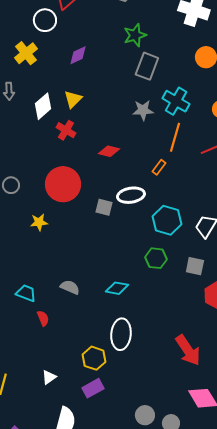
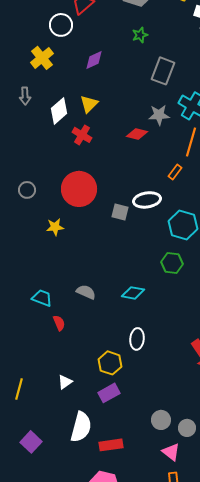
green star: (135, 35) -> (140, 35), moved, size x0.7
red diamond: (109, 151) -> (137, 134), moved
white ellipse: (121, 334) -> (137, 339), size x0.7

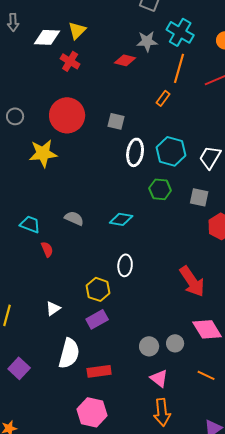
white diamond: (59, 111) -> (47, 37), turned 44
white ellipse: (147, 200) -> (135, 152), moved, turned -72
gray square: (120, 212) -> (116, 121), moved
yellow star: (55, 227) -> (43, 153), size x1.6
gray circle: (187, 428) -> (175, 343), moved

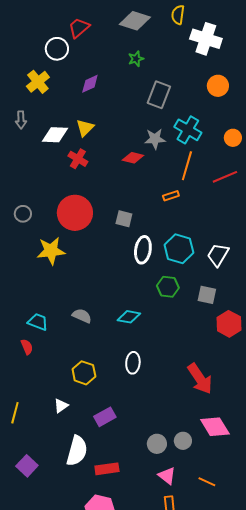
orange rectangle: (163, 98) -> (171, 196), turned 35
red semicircle: (47, 249) -> (27, 347), moved
yellow hexagon: (98, 289) -> (84, 373), moved
orange line: (206, 375) -> (207, 482), moved

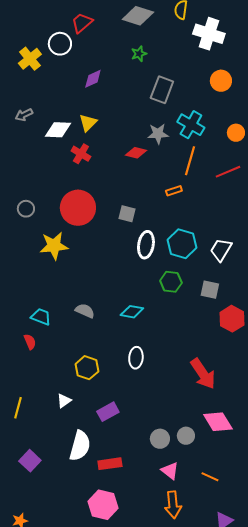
yellow cross: (38, 82) -> (30, 59), moved
gray arrow: (21, 120) -> (24, 115), turned 66

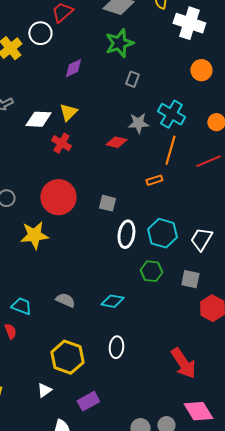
green star: (139, 54) -> (119, 43), size x1.8
gray rectangle: (162, 90) -> (132, 79), moved, size x0.6
yellow hexagon: (87, 368) -> (67, 357), size x1.4

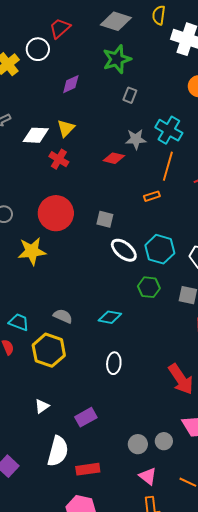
white ellipse: (126, 234) -> (124, 250), turned -60
yellow hexagon: (67, 357) -> (49, 350), moved

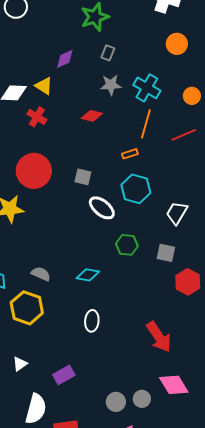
purple diamond: (71, 84) -> (65, 59), moved
yellow triangle: (66, 128) -> (44, 86), turned -42
gray star: (136, 139) -> (111, 85), moved
cyan hexagon: (160, 249) -> (136, 189), moved

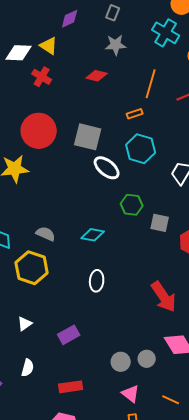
cyan cross: (147, 88) -> (166, 33), moved
gray square: (83, 177) -> (88, 137), size x1.6
gray square: (166, 253) -> (160, 223), moved
white semicircle: (36, 409) -> (28, 368), moved, size x0.6

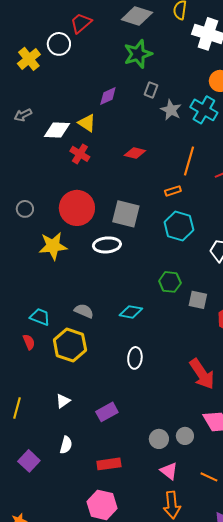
gray star: (116, 45) -> (171, 110), moved, turned 30
white ellipse: (107, 168) -> (107, 245), moved, turned -44

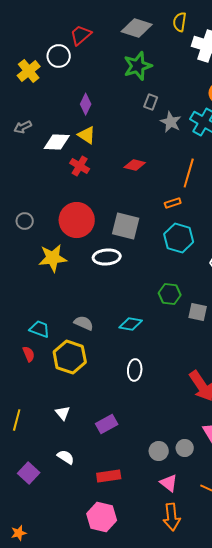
purple diamond: (108, 96) -> (86, 104), moved, turned -40
white triangle: (63, 401) -> (63, 413), turned -35
white semicircle: (66, 445) -> (66, 457), turned -72

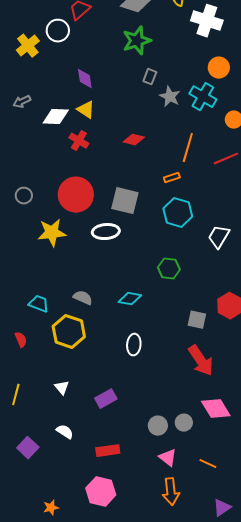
purple diamond: (86, 104) -> (85, 79), turned -35
gray square: (198, 312) -> (197, 320), moved
red semicircle: (29, 354) -> (21, 340), moved
orange star: (19, 533) -> (51, 508), moved

